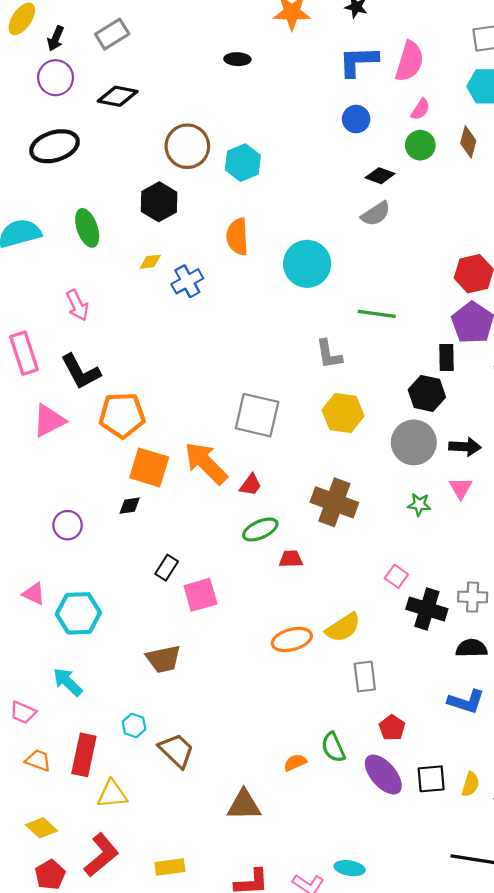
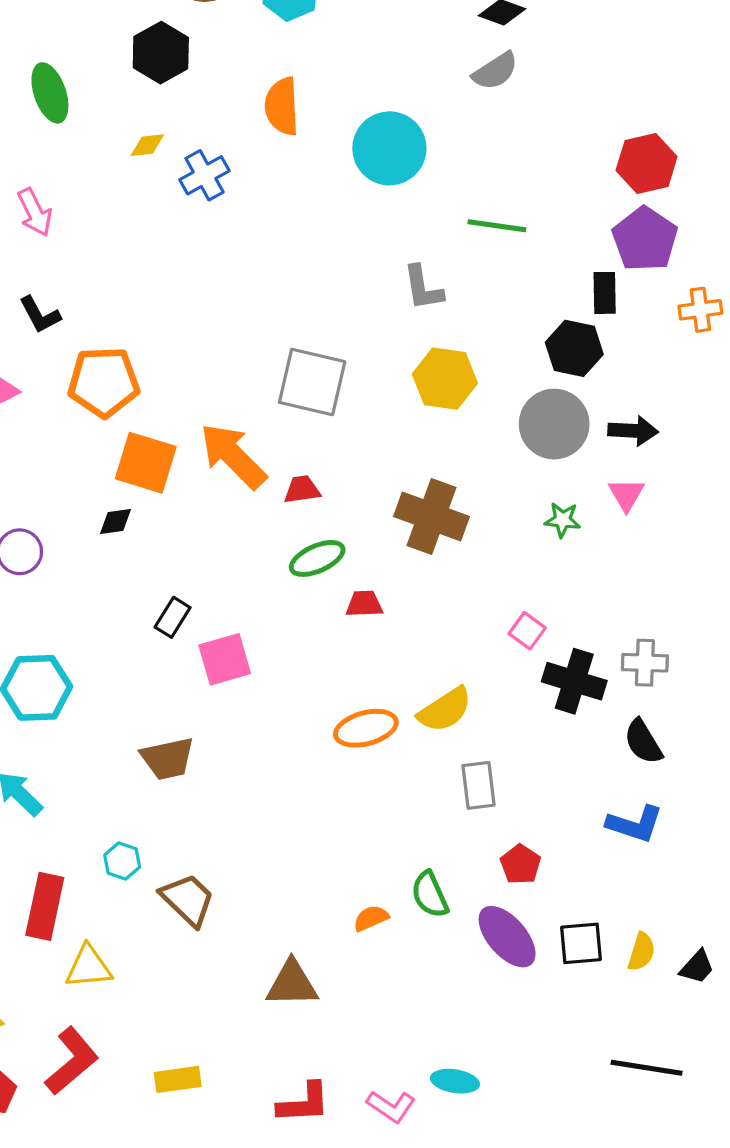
black L-shape: (81, 372) -> (40, 315), size x0.7
red trapezoid: (250, 485) -> (302, 490), turned -135
black semicircle: (472, 648) -> (643, 742), turned -120

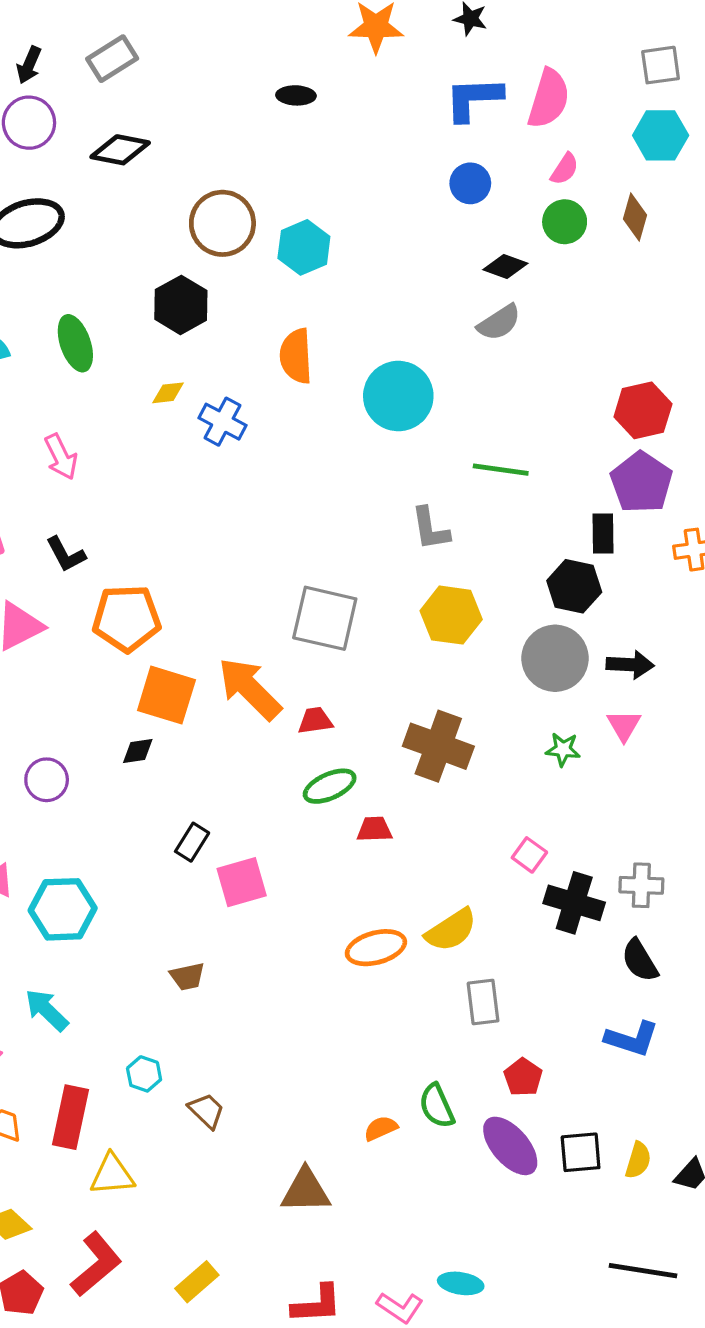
blue cross: (205, 175) -> (222, 422), turned -33
brown trapezoid: (168, 758) -> (187, 976), size x0.7
brown trapezoid: (188, 900) -> (206, 1111), size x0.7
yellow rectangle: (178, 1079) -> (197, 1282), turned -33

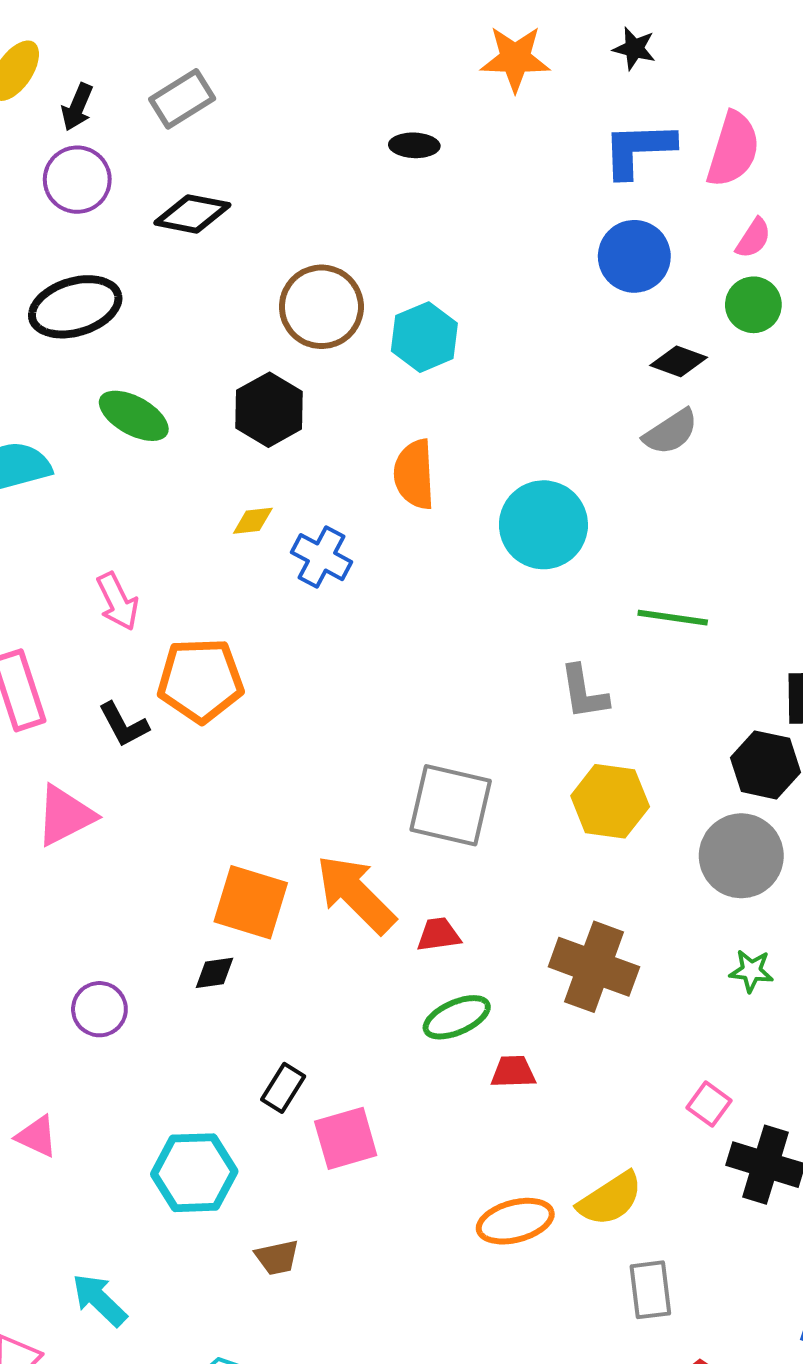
blue circle: (470, 183) -> (634, 256), size x1.4
green ellipse: (75, 343) -> (134, 416), moved, turned -42
orange pentagon: (127, 618) -> (200, 680), moved
cyan hexagon: (63, 909) -> (194, 1173), moved

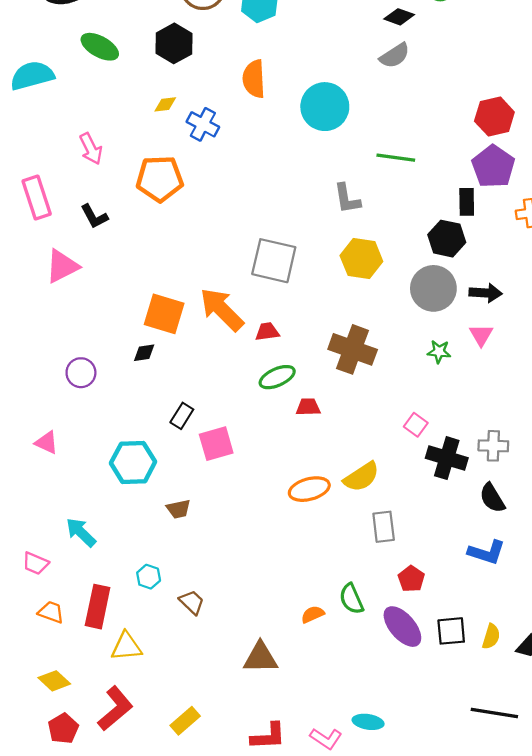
orange pentagon: (200, 680) -> (160, 179), moved

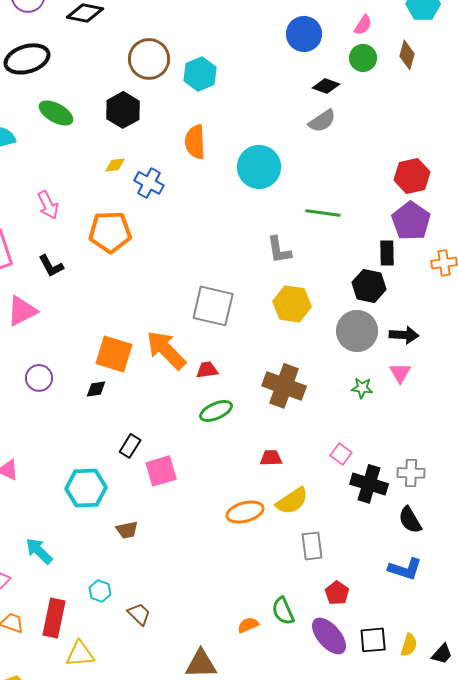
purple circle: (81, 373) -> (39, 378), moved
red trapezoid: (308, 407) -> (271, 458), moved

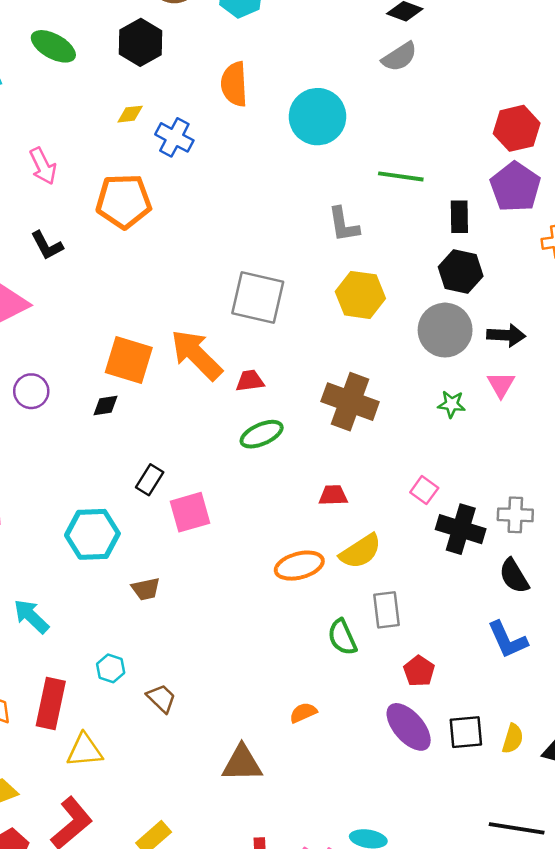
black rectangle: (387, 253) -> (459, 217), moved
blue L-shape: (405, 569) -> (508, 640), turned 48
green semicircle: (283, 611) -> (342, 637), moved

